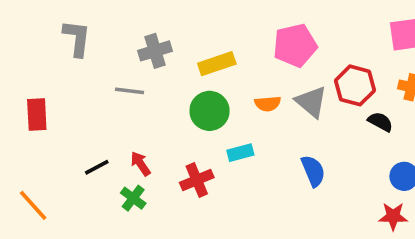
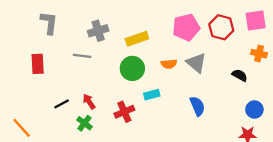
red hexagon: (355, 85) -> (221, 27), moved
red rectangle: (37, 115) -> (38, 64), moved

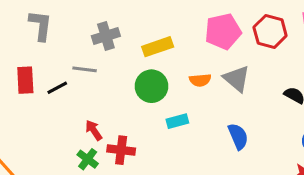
black line: (62, 104) -> (57, 88), moved
red cross: (124, 112) -> (121, 150), moved, turned 30

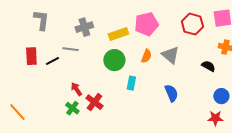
pink pentagon: (223, 31) -> (146, 24), moved
orange semicircle: (200, 80) -> (146, 56), turned -64
cyan rectangle: (177, 121) -> (131, 83), turned -64
red cross: (121, 150) -> (94, 102), turned 30

